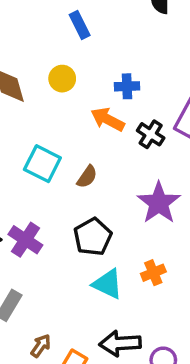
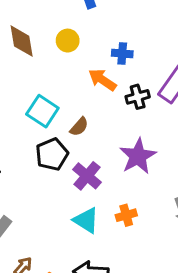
black cross: (151, 134) -> (138, 97), turned 35
black pentagon: (93, 237) -> (52, 154), moved
purple cross: (25, 240) -> (87, 176), moved

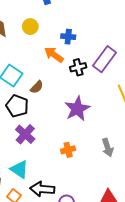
black pentagon: (52, 154) -> (17, 106), turned -30
purple cross: (87, 176) -> (25, 134), moved
cyan triangle: (86, 220) -> (19, 169), moved

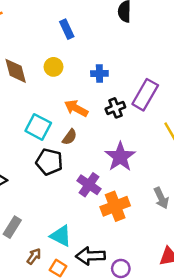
orange arrow: (54, 55) -> (76, 108), moved
purple cross: (25, 134) -> (89, 185), moved
orange cross: (68, 150) -> (115, 206), size x1.6

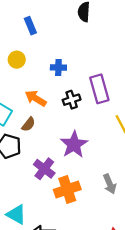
purple rectangle: (145, 95) -> (99, 89), turned -48

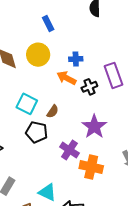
yellow circle: (17, 60) -> (38, 55), size x1.5
orange arrow: (36, 98) -> (66, 78), moved
orange cross: (67, 190) -> (91, 167), turned 35

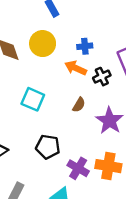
brown semicircle: (53, 111) -> (79, 105), moved
black pentagon: (37, 132) -> (48, 147), moved
purple cross: (69, 150) -> (78, 168), moved

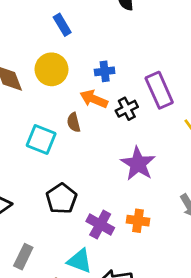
brown semicircle: (79, 105) -> (74, 122), moved, turned 136
black pentagon: (48, 147) -> (61, 199), turned 30
orange cross: (108, 166) -> (138, 221), size x0.7

